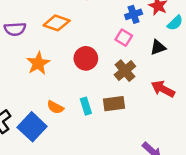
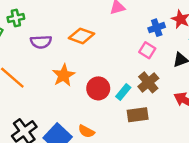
red circle: (86, 58) -> (98, 88), moved
cyan rectangle: (86, 106) -> (123, 92), moved, turned 56
orange semicircle: (55, 107) -> (86, 131), moved

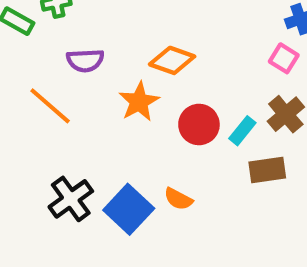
orange diamond: (82, 36) -> (172, 60), moved
purple semicircle: (41, 42) -> (85, 60), moved

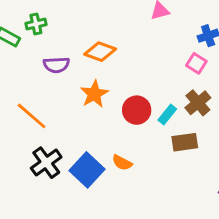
orange diamond: (172, 60) -> (100, 52), moved
orange line: (50, 106) -> (32, 116), moved

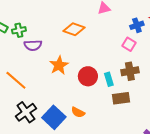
green cross: (36, 24) -> (19, 30), moved
orange diamond: (100, 52) -> (74, 29), moved
brown cross: (198, 103) -> (130, 71), turned 30
cyan rectangle: (167, 114) -> (109, 79), turned -56

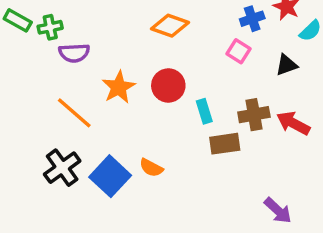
orange diamond: (74, 29) -> (170, 26), moved
brown cross: (130, 71) -> (254, 115), moved
red circle: (88, 76) -> (168, 85), moved
orange line: (16, 80) -> (74, 113), moved

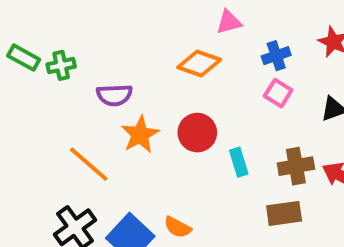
blue cross: (252, 19) -> (276, 56), moved
purple semicircle: (74, 53) -> (114, 95), moved
brown rectangle: (225, 144) -> (284, 213), moved

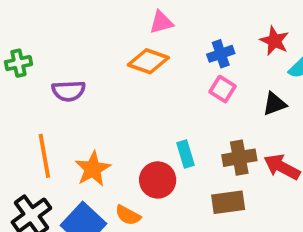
pink triangle: (229, 22) -> (161, 22), moved
red circle: (197, 133) -> (158, 180), moved
orange star: (140, 135) -> (93, 169), moved
orange line: (89, 164) -> (44, 156), turned 39

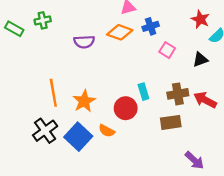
blue cross: (221, 54) -> (151, 26), moved
green cross: (18, 63) -> (43, 20), moved
purple semicircle: (69, 91) -> (84, 42), moved

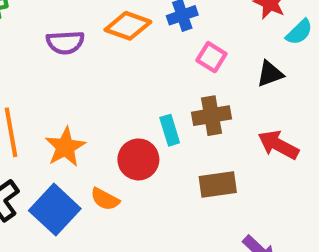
brown cross: (178, 94) -> (211, 116), moved

